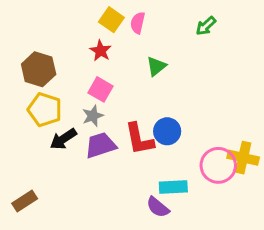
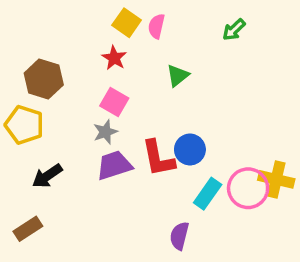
yellow pentagon: (45, 110) -> (24, 125), moved
black arrow: (63, 139) -> (47, 176), moved
cyan rectangle: (173, 187) -> (208, 194), moved, turned -52
purple semicircle: (158, 207) -> (179, 236), turned 65

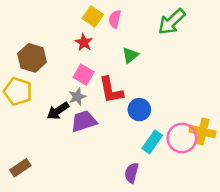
green arrow: (234, 30) -> (172, 22), size x1.6
red L-shape: (158, 158) -> (111, 90), moved
black arrow: (47, 176) -> (58, 111), moved

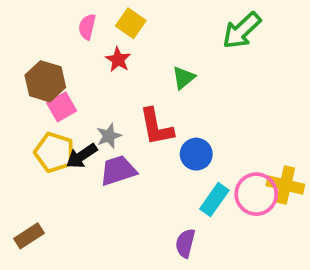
pink semicircle: (115, 19) -> (87, 27), moved
pink square: (84, 75) -> (62, 107), moved, turned 30
yellow pentagon: (18, 91) -> (54, 152), moved

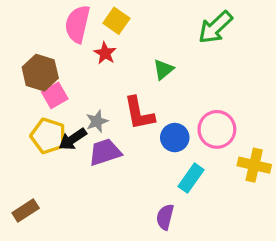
pink semicircle: (87, 27) -> (77, 24), size x1.6
pink circle: (256, 194) -> (217, 129), moved

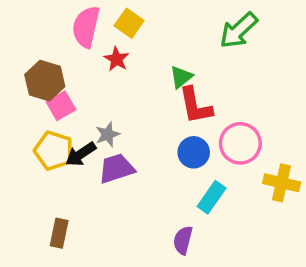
red L-shape: (139, 113) -> (195, 106), moved
brown rectangle: (26, 210) -> (59, 233), moved, turned -45

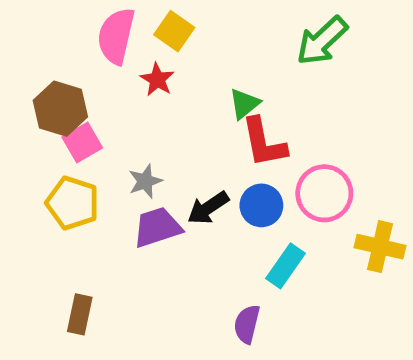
black arrow: (81, 154) -> (208, 208), moved

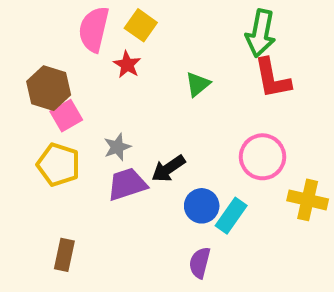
green arrow: (322, 41) -> (261, 33), turned -36
red L-shape: (264, 142) -> (272, 78), moved
blue circle: (261, 205) -> (202, 206), moved

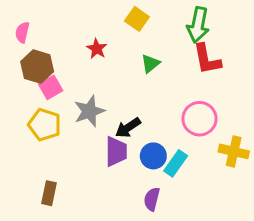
yellow square: (141, 25) -> (137, 19), moved
pink semicircle: (94, 29) -> (22, 32), moved, size x0.6
gray star: (117, 147) -> (89, 111), size x1.5
purple trapezoid: (127, 184) -> (116, 151), moved, turned 108

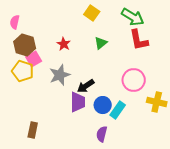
green arrow: (198, 25) -> (133, 17), turned -70
red star: (97, 49) -> (64, 44), moved
yellow pentagon: (45, 125) -> (23, 71), moved

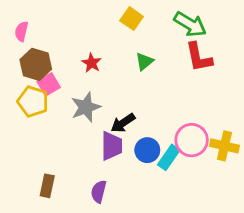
pink circle: (134, 80) -> (192, 140), moved
purple semicircle: (102, 134) -> (99, 192), moved

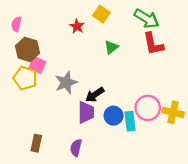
red star: (92, 63) -> (77, 26), moved
pink square: (49, 84) -> (37, 65), turned -35
cyan rectangle: (169, 157) -> (130, 121), turned -42

